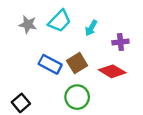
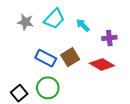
cyan arrow: (91, 28) -> (83, 25), turned 104
green circle: (77, 97) -> (48, 88), moved

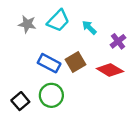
purple cross: (109, 38) -> (118, 41), turned -32

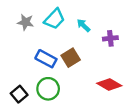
purple cross: (118, 41) -> (110, 38), turned 32
red diamond: (110, 70) -> (109, 84), moved

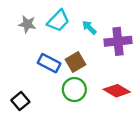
purple cross: (110, 38) -> (118, 41), size x1.6
green circle: (48, 89) -> (74, 90), moved

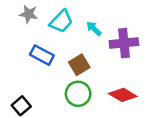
gray star: (27, 24) -> (29, 14), moved
blue rectangle: (49, 63) -> (42, 55), moved

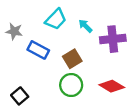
gray star: (29, 14) -> (14, 31), moved

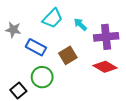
green circle: (71, 85) -> (42, 77), moved
red diamond: (112, 86) -> (105, 67), moved

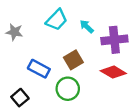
blue rectangle: (36, 47) -> (39, 69), moved
green circle: (42, 77) -> (68, 89), moved

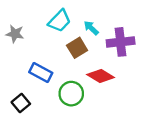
brown square: (73, 60) -> (77, 48), moved
red diamond: (113, 72) -> (101, 76), moved

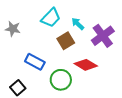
purple cross: (121, 42) -> (103, 36), turned -30

